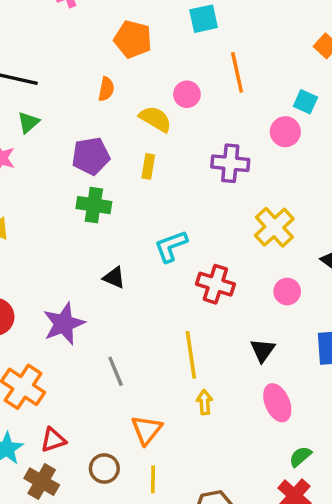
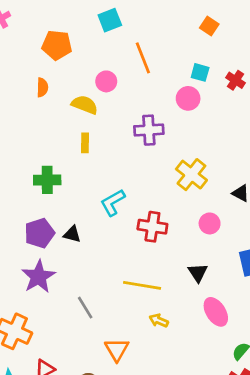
purple pentagon: (91, 156) -> (39, 233), moved
yellow line: (191, 355) -> (142, 285), turned -63
yellow arrow: (205, 402) -> (159, 321), turned -54

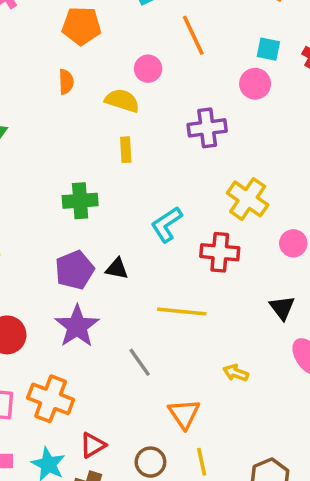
yellow cross: (191, 175) -> (248, 199), moved
yellow line: (142, 285) -> (182, 311), moved

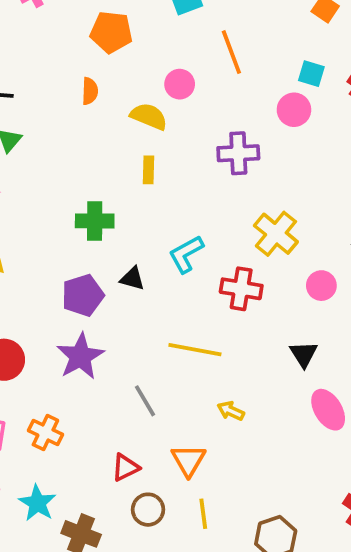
black triangle: (117, 269) -> (132, 279), moved
yellow arrow: (236, 373) -> (231, 411), moved
orange cross: (51, 399) -> (45, 433), size x0.7
red triangle: (93, 445) -> (125, 467), moved

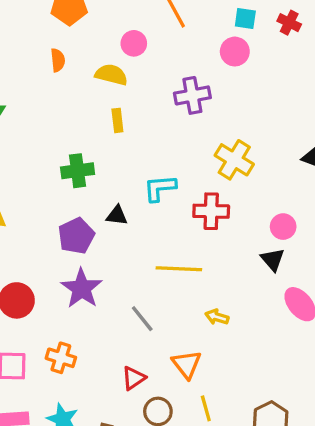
cyan L-shape: (186, 254) -> (160, 188), turned 32
pink circle: (321, 286) -> (283, 227), moved

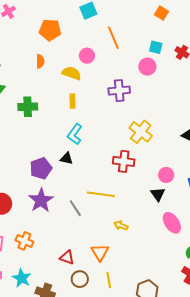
green cross: (78, 171) -> (28, 107), moved
cyan L-shape: (160, 188) -> (75, 134), moved, turned -55
gray line: (142, 319) -> (75, 208), moved
red triangle: (134, 378) -> (67, 257), turned 49

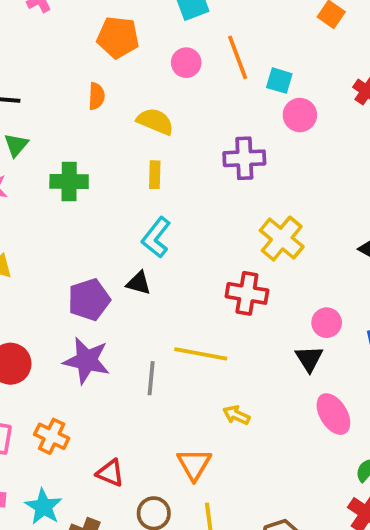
cyan square: (156, 47) -> (279, 81), moved
pink circle: (87, 56) -> (186, 63), moved
purple star: (41, 200) -> (87, 361), turned -30
gray line: (75, 208) -> (151, 378), turned 36
red triangle: (67, 257) -> (110, 473), moved

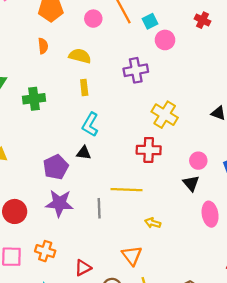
cyan square: (279, 81) -> (150, 21), turned -35
pink ellipse: (333, 414) -> (210, 214), turned 30
red triangle: (110, 473) -> (83, 268), turned -42

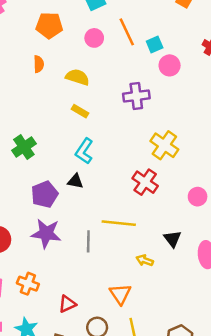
yellow rectangle: (84, 87) -> (80, 111), turned -56
green cross: (34, 99) -> (24, 147), moved, turned -30
red cross: (149, 150) -> (145, 182), turned 30
black triangle: (191, 183) -> (173, 239), moved

